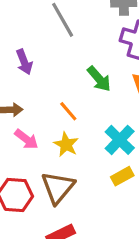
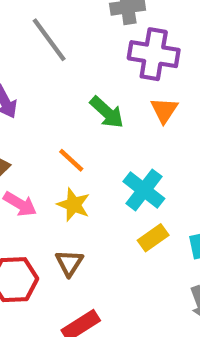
brown triangle: (58, 187) -> (69, 263), size x0.6

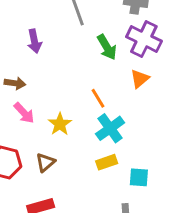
green arrow: (107, 112) -> (107, 47), moved
orange line: (71, 160) -> (98, 98), moved

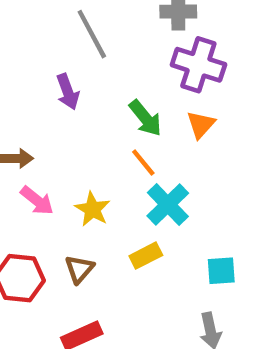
purple arrow: (34, 41) -> (68, 92), moved
green arrow: (107, 47) -> (145, 118), moved
yellow rectangle: (107, 162) -> (146, 256), moved

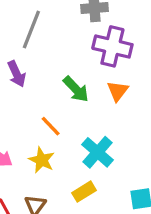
gray line: (92, 34) -> (31, 30), turned 54
orange line: (143, 162) -> (51, 126), moved

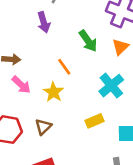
cyan cross: (98, 152) -> (111, 86), moved
yellow rectangle: (84, 192) -> (95, 121), moved

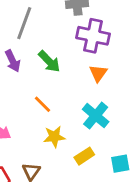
green arrow: (88, 41) -> (49, 61), moved
yellow star: (53, 92) -> (54, 137), moved, turned -30

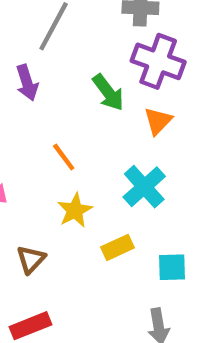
green arrow: (49, 61) -> (108, 93), moved
yellow star: (54, 137) -> (75, 210), turned -30

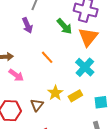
orange triangle: (158, 121) -> (88, 37), size x1.5
yellow star: (75, 210) -> (55, 93), moved

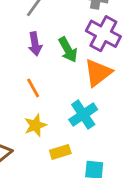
purple arrow: (27, 25) -> (35, 44), moved
yellow star: (55, 93) -> (35, 125), moved

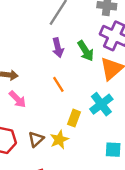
yellow star: (35, 125) -> (59, 140), moved
yellow rectangle: (60, 152) -> (74, 118), moved, turned -49

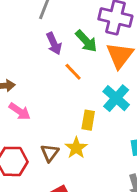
orange line: (58, 84) -> (73, 72), moved

